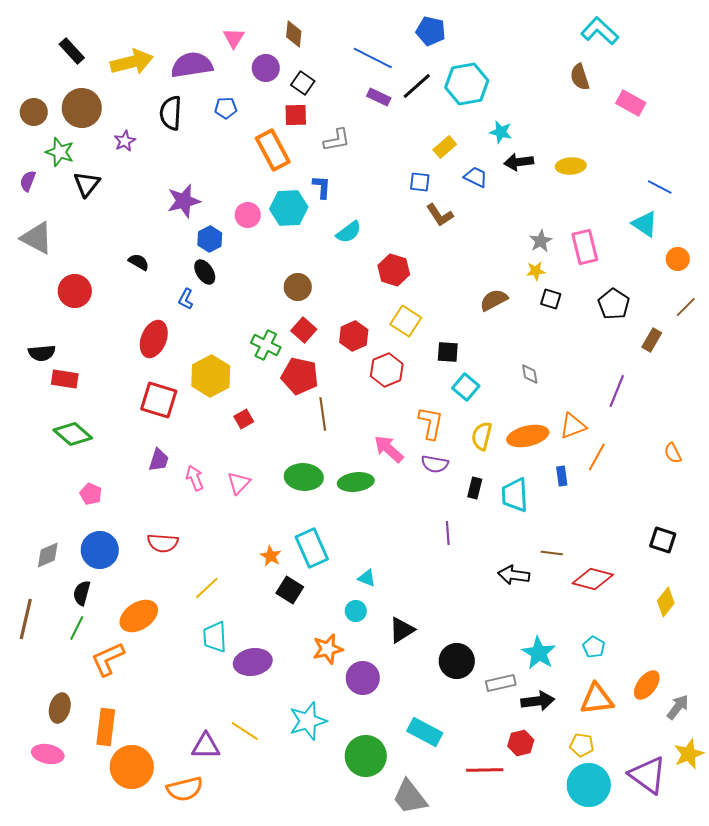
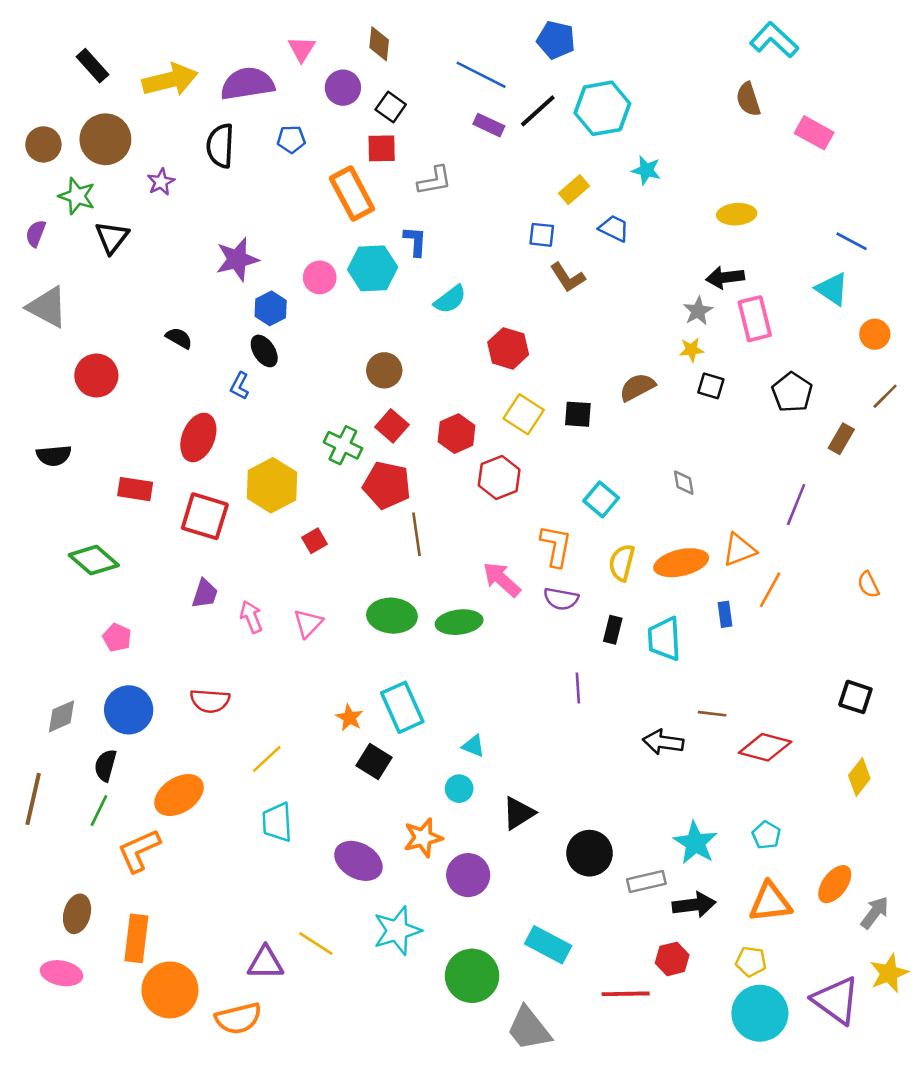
black arrow: (519, 162) -> (725, 277), moved
black square: (448, 352) -> (578, 414), moved
red rectangle: (65, 379) -> (135, 489), moved
purple ellipse: (253, 662) -> (358, 861), moved, turned 39

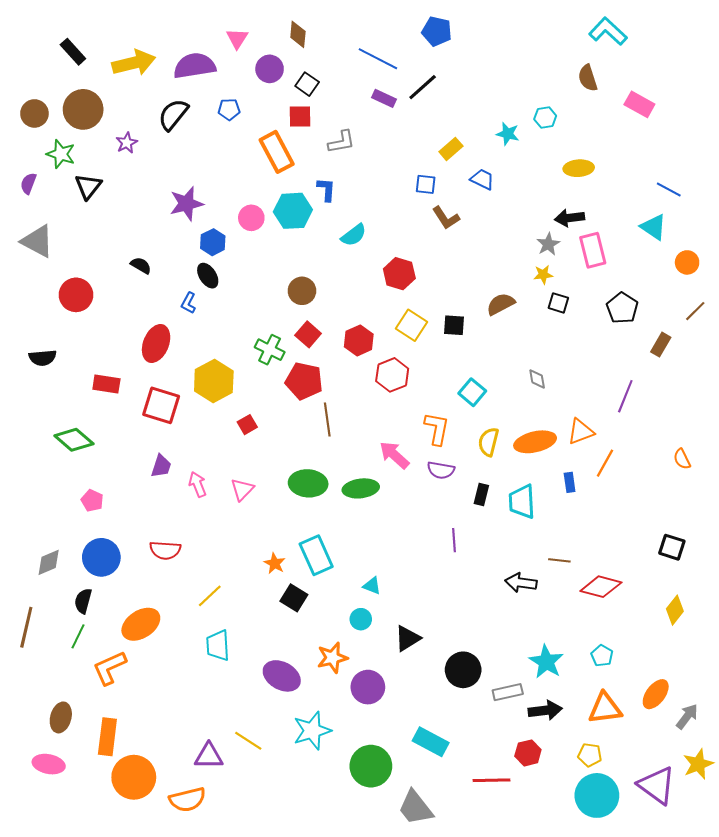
cyan hexagon: (602, 108) -> (545, 118), moved, size x0.5
black semicircle: (220, 146) -> (173, 114), turned 36

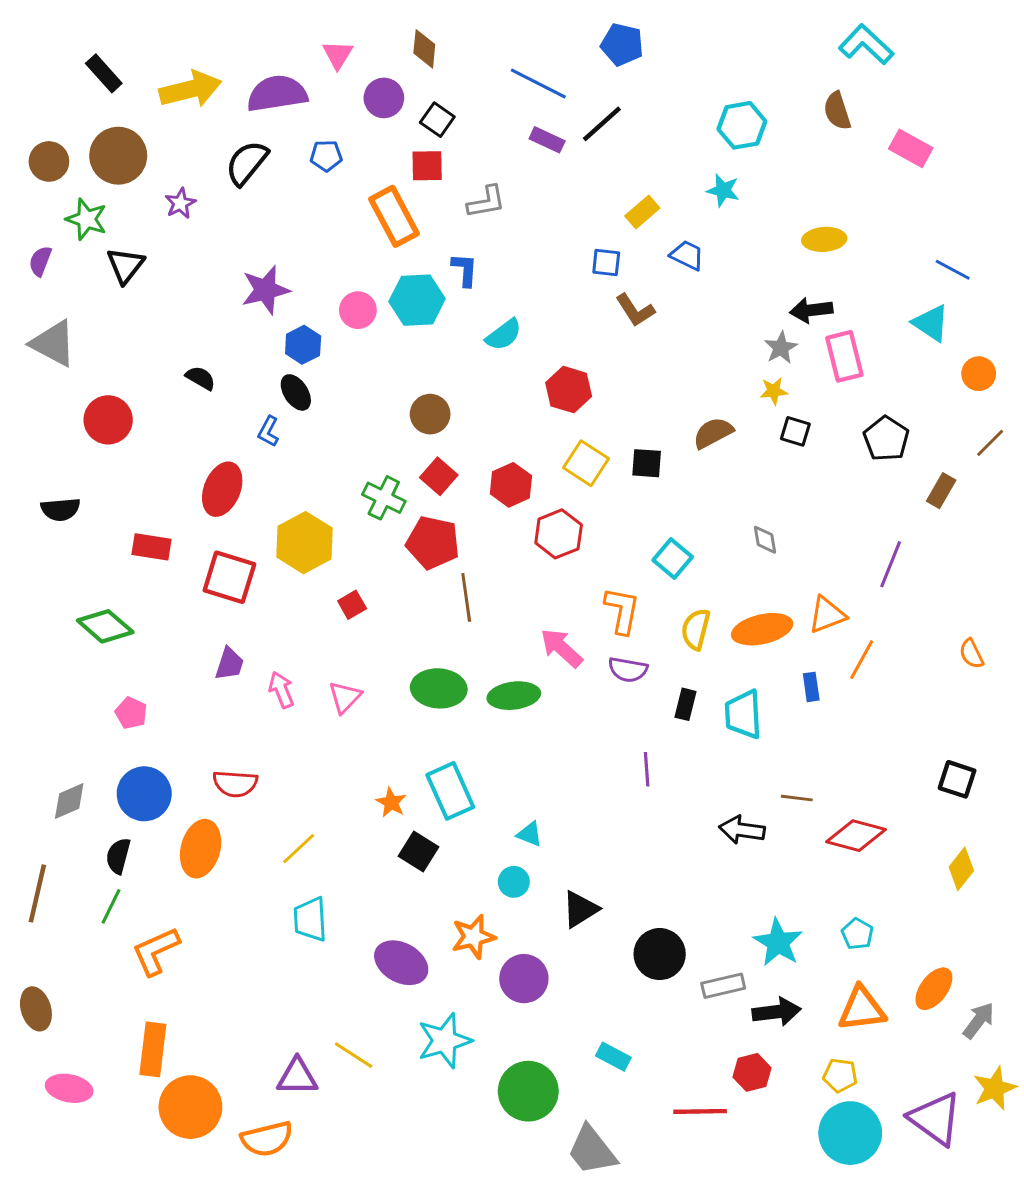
cyan hexagon: (545, 118) -> (742, 125), moved, size x1.5
orange ellipse: (141, 624) -> (201, 849), moved, turned -42
brown ellipse: (61, 717) -> (36, 1009), moved, turned -32
cyan rectangle: (431, 742) -> (613, 1057), size x0.7

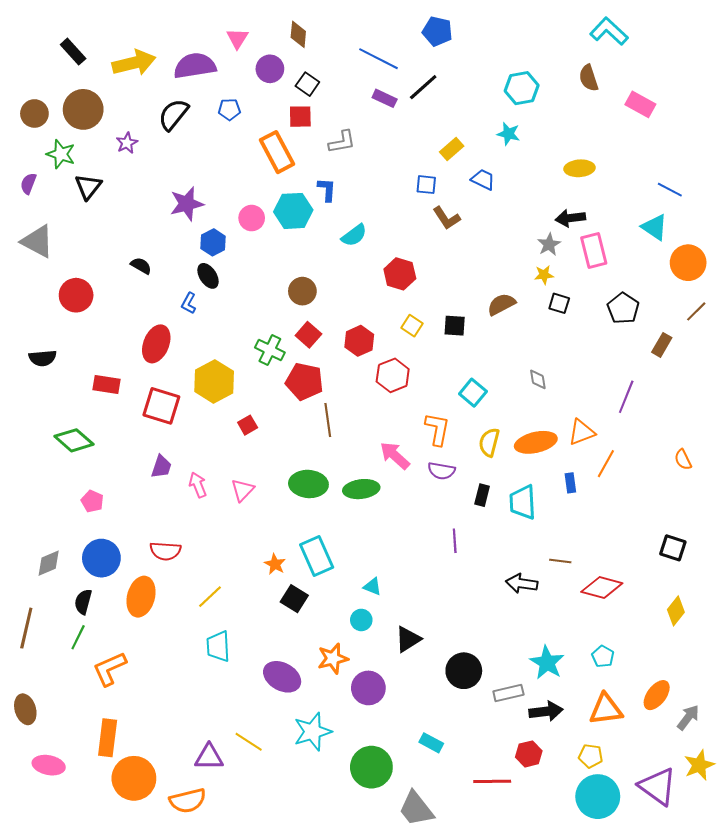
orange circle: (979, 374) -> (688, 263), size x1.5
yellow square: (586, 463) -> (412, 326), size x0.7

